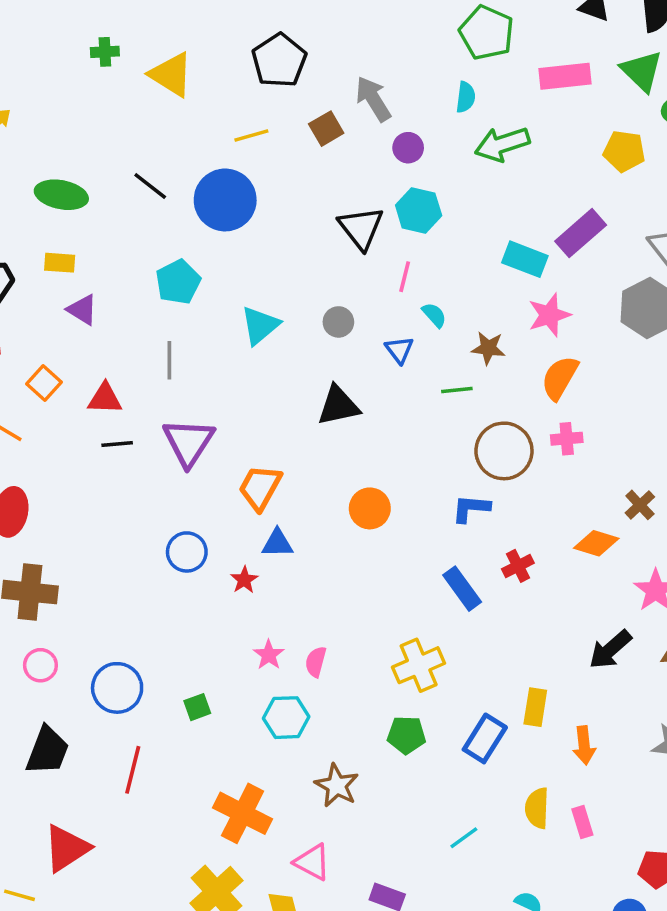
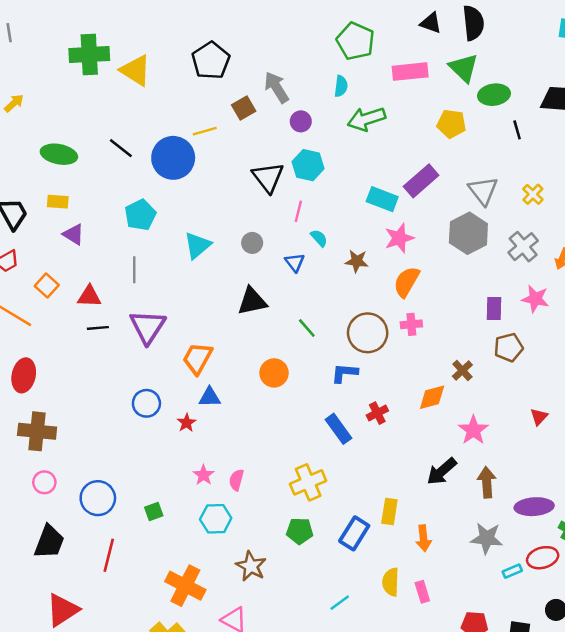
green cross: (105, 52) -> (89, 55), size x2.0
yellow line: (251, 135) -> (205, 131), moved
green line: (457, 390) -> (307, 328), moved, turned 55
orange diamond: (596, 543) -> (432, 397), turned -32

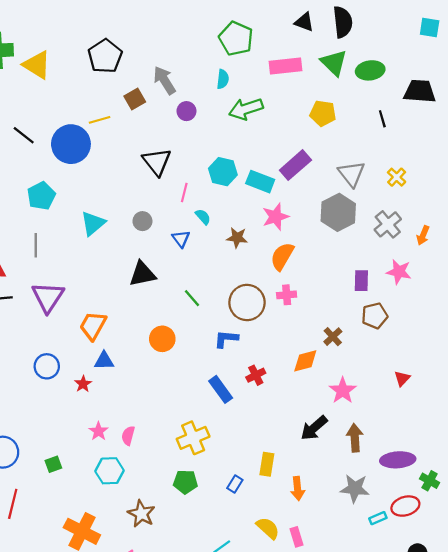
green ellipse: (494, 95) -> (370, 70), moved
cyan hexagon: (308, 165) -> (223, 172), moved
blue rectangle: (354, 533) -> (235, 484), size x0.6
yellow semicircle: (391, 582) -> (268, 528), turned 130

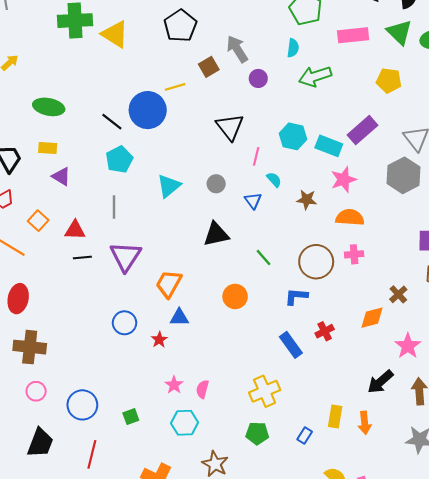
black line: (24, 135) -> (112, 122), moved
orange semicircle: (282, 256) -> (350, 217), turned 64
orange arrow: (298, 488) -> (365, 423), moved

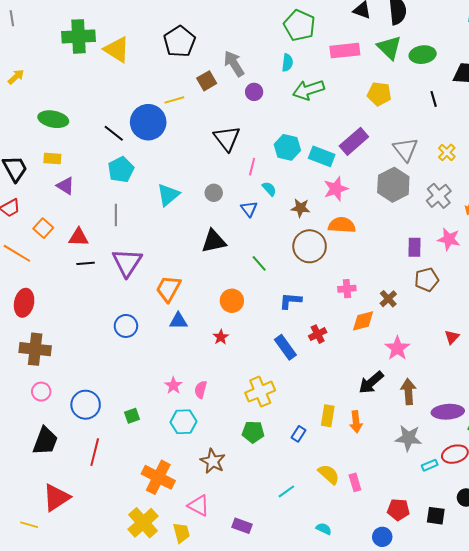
pink cross: (354, 254) -> (347, 289), moved
brown circle: (316, 262) -> (310, 246), moved
red star: (159, 340) -> (221, 337), moved

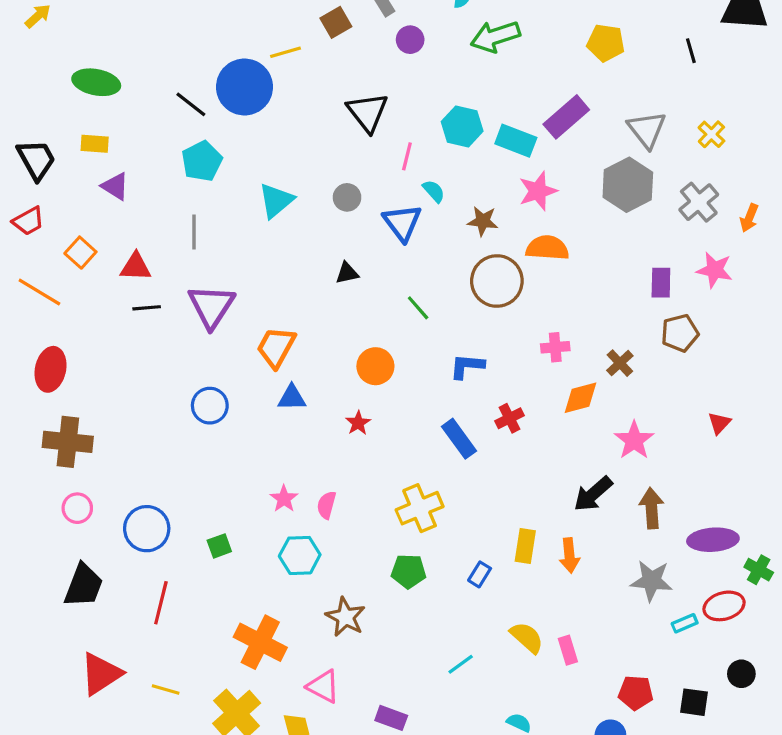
blue triangle: (249, 209) -> (402, 223), size x1.5
black triangle: (214, 241) -> (347, 273), size x0.6
yellow line: (29, 525) -> (166, 690), moved

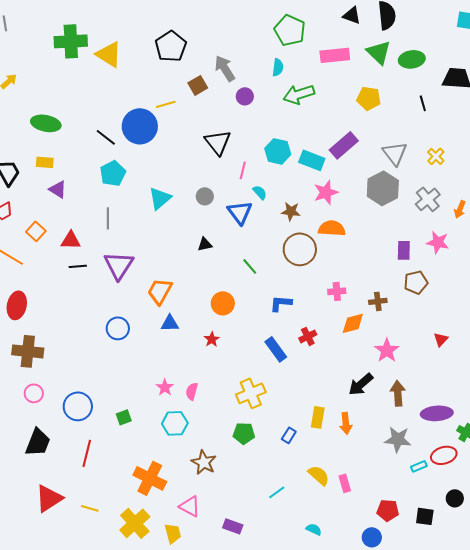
brown cross: (620, 363) -> (378, 301), turned 36

